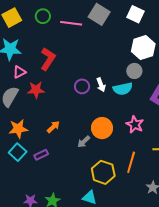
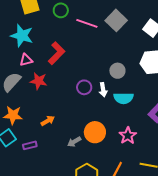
gray circle: (134, 71) -> (117, 71), moved

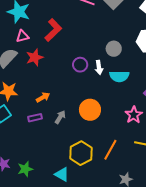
red star: (39, 81) -> (35, 57), turned -30
pink star: (128, 136) -> (134, 115), moved
gray arrow: (74, 142) -> (60, 117), moved, turned 152
purple rectangle: (30, 145) -> (35, 118), moved

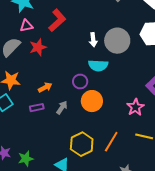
gray circle: (114, 49) -> (117, 41), size x1.6
purple circle: (80, 65) -> (80, 81), moved
white arrow: (99, 67) -> (93, 40), moved
cyan semicircle: (119, 76) -> (98, 66), moved

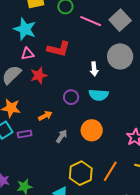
red L-shape: (57, 20) -> (59, 49), turned 55
gray circle: (117, 41) -> (120, 56), moved
purple circle: (80, 81) -> (71, 97), moved
purple rectangle: (37, 108) -> (25, 134), moved

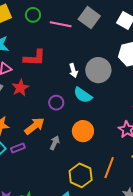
gray circle: (120, 56) -> (98, 70), moved
cyan semicircle: (99, 95) -> (83, 95), turned 42
orange arrow: (45, 116) -> (35, 126), size x1.5

